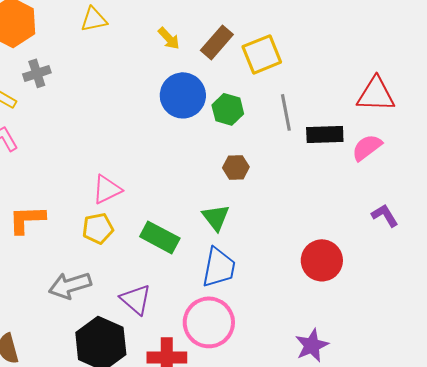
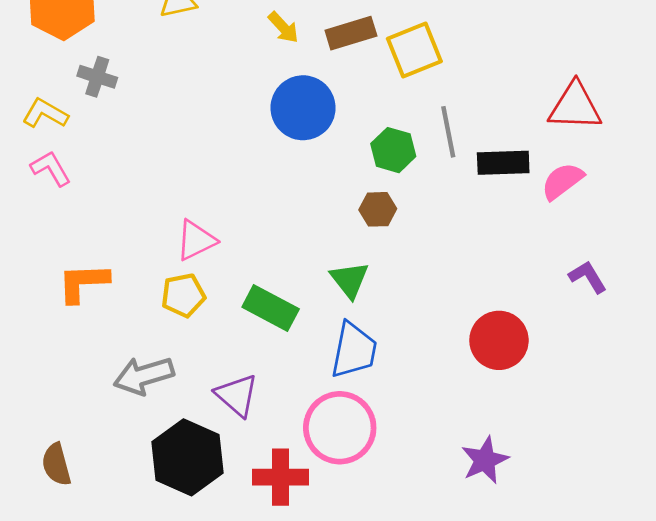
brown rectangle: (217, 42) -> (351, 33), turned 32
gray cross: (37, 73) -> (97, 77), turned 36
green hexagon: (228, 109) -> (393, 150), moved

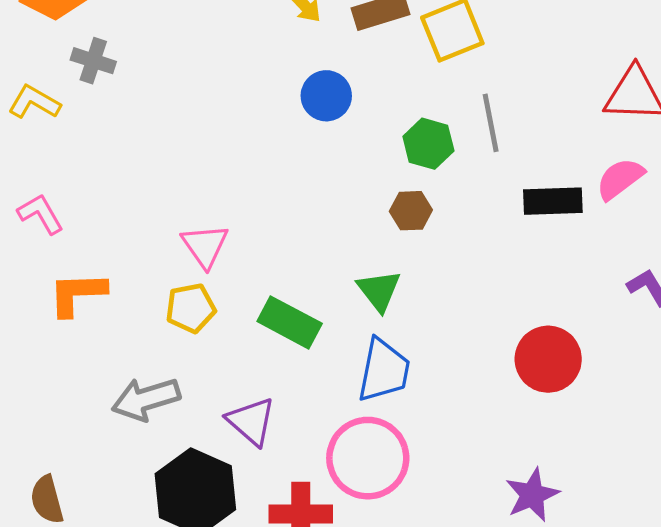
blue circle: (303, 108) -> (326, 96), size x0.7
black rectangle: (503, 163) -> (553, 201), moved
pink L-shape: (51, 168) -> (41, 214), moved
pink triangle: (196, 240) -> (205, 246), turned -39

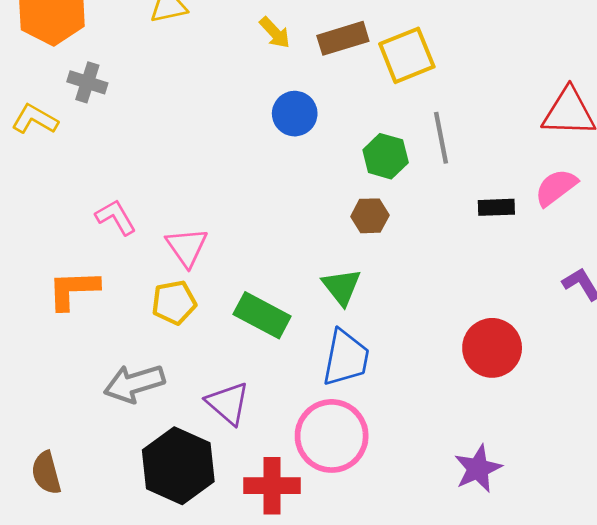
black rectangle: (553, 201) -> (496, 207), size x0.7
pink L-shape: (41, 214) -> (116, 217), moved

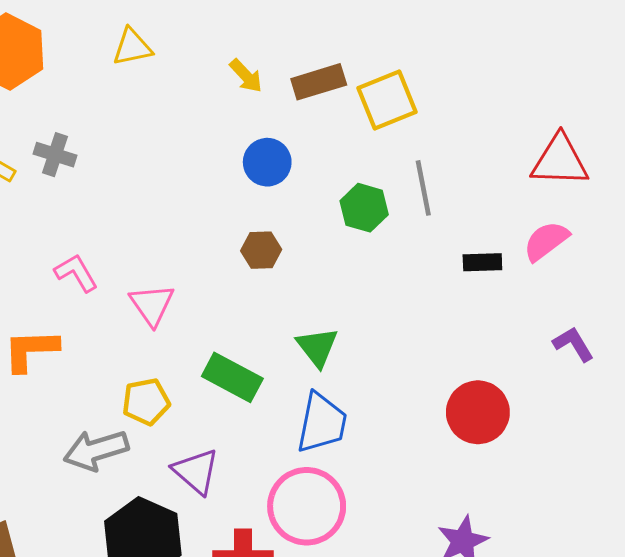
gray cross: (87, 82) -> (55, 155), moved
brown hexagon: (370, 216) -> (261, 250), moved
yellow pentagon: (174, 302) -> (146, 402), moved

